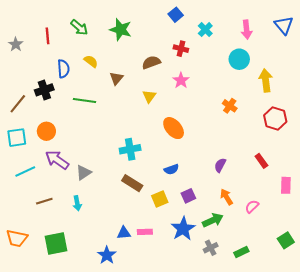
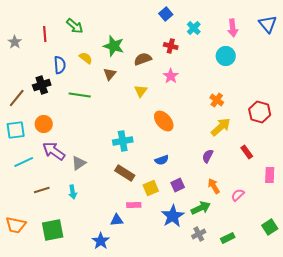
green star: (121, 30) -> (114, 46), moved
yellow arrow: (266, 80) -> (221, 127), moved, turned 55
pink rectangle: (145, 232) -> (134, 205), moved

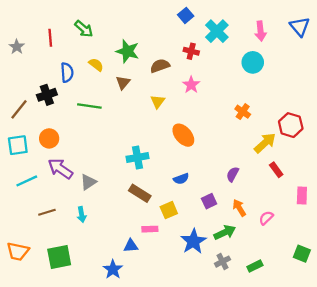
cyan cross: (194, 28) -> (217, 31), size x1.5
yellow arrow: (221, 127) -> (265, 143), moved
purple square: (178, 185) -> (209, 201), moved
green square: (270, 227) -> (302, 254), turned -35

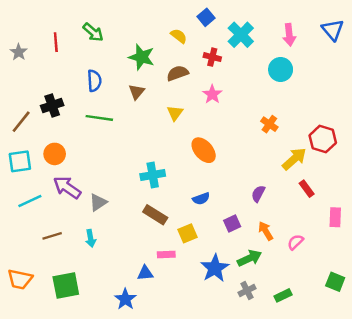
yellow semicircle: (96, 65) -> (179, 36), moved
blue semicircle: (67, 72) -> (94, 81), moved

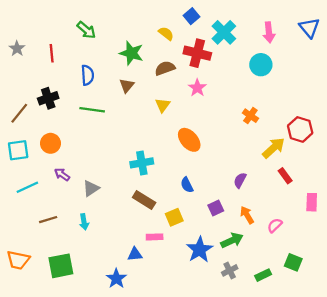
red line: (56, 42) -> (52, 53), moved
red cross: (212, 57) -> (197, 53), size x1.6
purple arrow: (67, 187) -> (62, 175), size x0.6
blue semicircle: (201, 199) -> (187, 185), turned 84
green square: (335, 282) -> (293, 262), moved

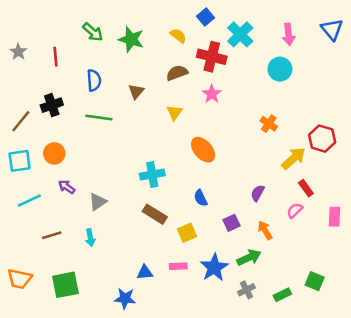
green star: (131, 53) -> (131, 39), moved
pink semicircle: (275, 225) -> (295, 210), moved
pink rectangle: (155, 237) -> (178, 266), moved
blue star: (116, 279) -> (125, 298), turned -30

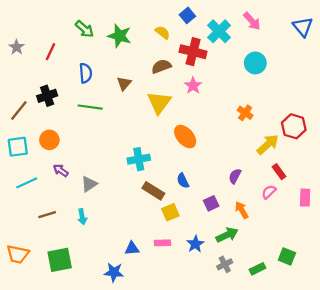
pink arrow: (289, 34) -> (252, 21), moved, turned -36
red line: (56, 57) -> (51, 52), turned 30
yellow triangle: (175, 113) -> (159, 103), size x1.6
brown rectangle: (155, 214) -> (153, 191), moved
blue star: (214, 267) -> (195, 244), size x0.7

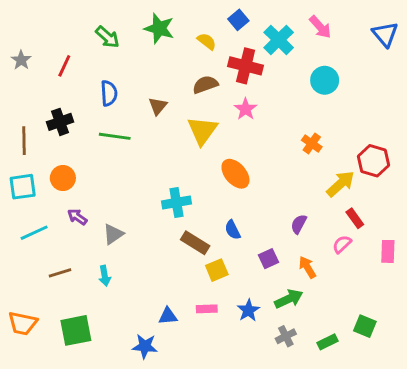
green star: (120, 36) -> (159, 28), moved
brown line: (19, 110) -> (24, 141), turned -40

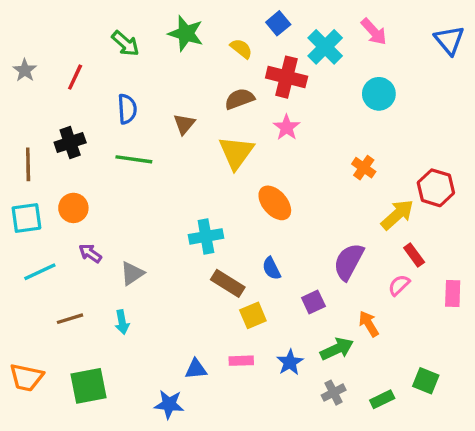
purple semicircle: (299, 224) -> (349, 262), size x1.6
orange arrow: (307, 267) -> (369, 324), moved

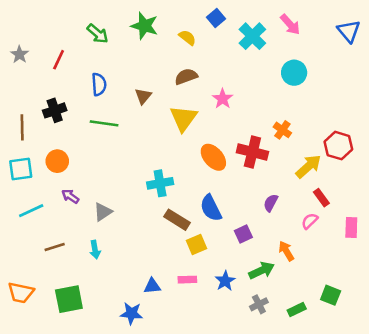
red cross: (287, 77) -> (252, 152), moved
purple semicircle: (349, 262) -> (271, 203), size x0.6
blue semicircle: (271, 268) -> (211, 208), size x1.5

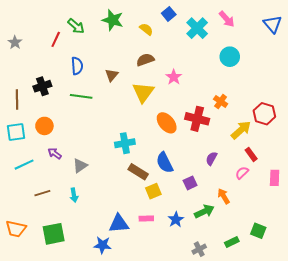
red line: (59, 60) -> (56, 39), moved
blue triangle: (152, 286) -> (119, 224), size x1.5
gray cross: (259, 304) -> (199, 249), moved

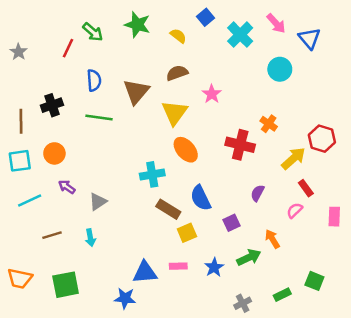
blue triangle: (273, 24) -> (310, 38), moved
brown triangle: (112, 75) -> (136, 92), size x1.6
orange ellipse: (167, 123) -> (186, 150), moved

